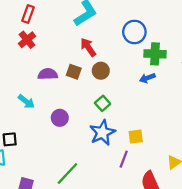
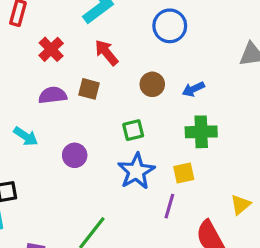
red cross: (27, 40) -> (51, 49), moved
green cross: (155, 54) -> (201, 132), moved
brown circle: (101, 71) -> (152, 84), moved
green square: (103, 103) -> (133, 130), turned 32

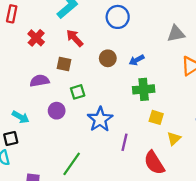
purple semicircle: (53, 95) -> (40, 81), moved
green square: (133, 130) -> (78, 92), moved
cyan arrow: (26, 136) -> (21, 117), moved
yellow square: (184, 173) -> (156, 117), moved, turned 32

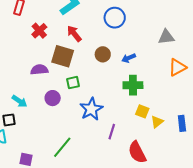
brown square: (64, 64) -> (63, 56), size x1.6
yellow triangle: (174, 139) -> (157, 122), moved

